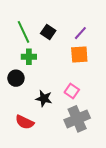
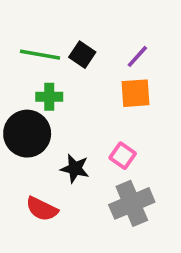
green line: (23, 32) -> (40, 55), turned -55
black circle: (16, 78) -> (27, 134), size x1.6

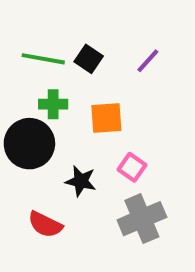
orange square: (136, 93) -> (106, 118), moved

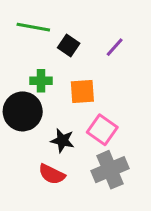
green line: (43, 59) -> (33, 27), moved
pink square: (132, 167) -> (102, 130), size x1.4
red semicircle: (45, 224) -> (52, 174), moved

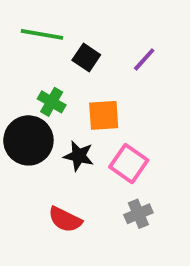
green cross: (41, 81) -> (52, 102), turned 30
black star: (62, 141) -> (79, 156), moved
gray cross: (110, 170) -> (138, 214), size x0.6

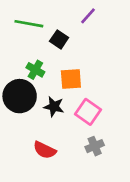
purple line: (144, 59) -> (88, 16), moved

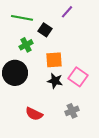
green cross: (35, 70) -> (26, 45), moved, turned 32
black star: (54, 107) -> (55, 81), moved
pink square: (88, 112) -> (78, 77), moved

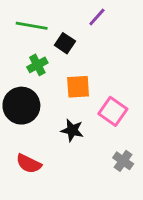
black star: (55, 81) -> (72, 130), moved
gray cross: (72, 111) -> (123, 161), moved, turned -32
red semicircle: (34, 114) -> (29, 164), moved

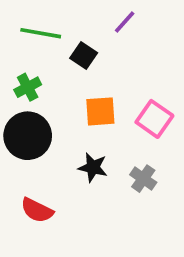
green cross: (37, 65) -> (28, 87), moved
pink square: (113, 111) -> (154, 119), moved
gray cross: (123, 161) -> (143, 179), moved

